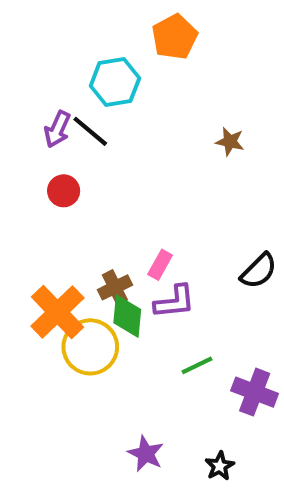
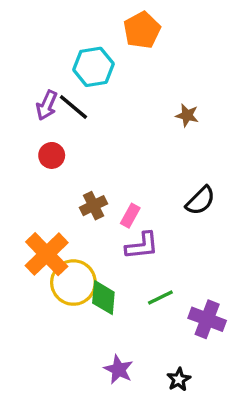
black semicircle: (259, 271) -> (200, 201), moved
brown cross: (115, 287) -> (93, 206), moved
green diamond: (127, 316) -> (103, 298), moved

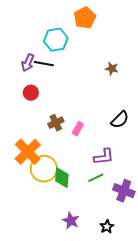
black line: (73, 107) -> (44, 64), turned -30
purple L-shape: (142, 246) -> (104, 157), moved

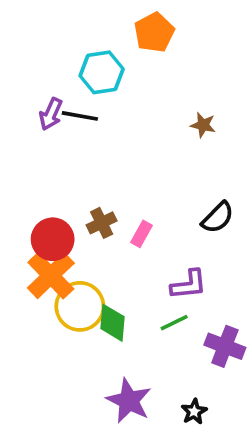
red circle: (31, 93) -> (53, 239), moved, size x1.5
purple star: (71, 221) -> (129, 401), size x1.4

